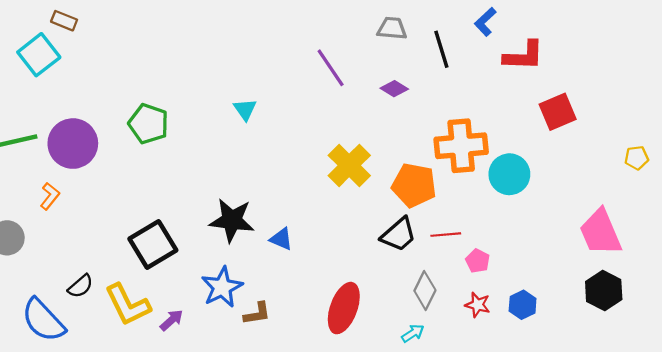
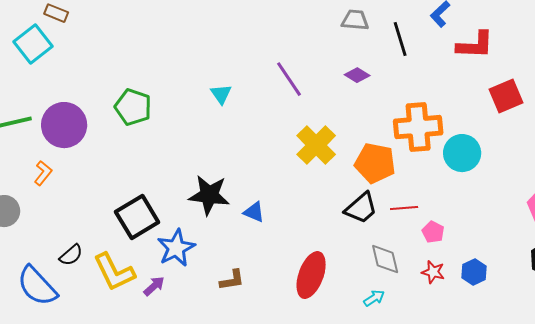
purple line: (331, 68) -> (289, 79), moved
blue star: (222, 287) -> (176, 248), moved
gray diamond: (425, 291) -> (385, 259), turned -40

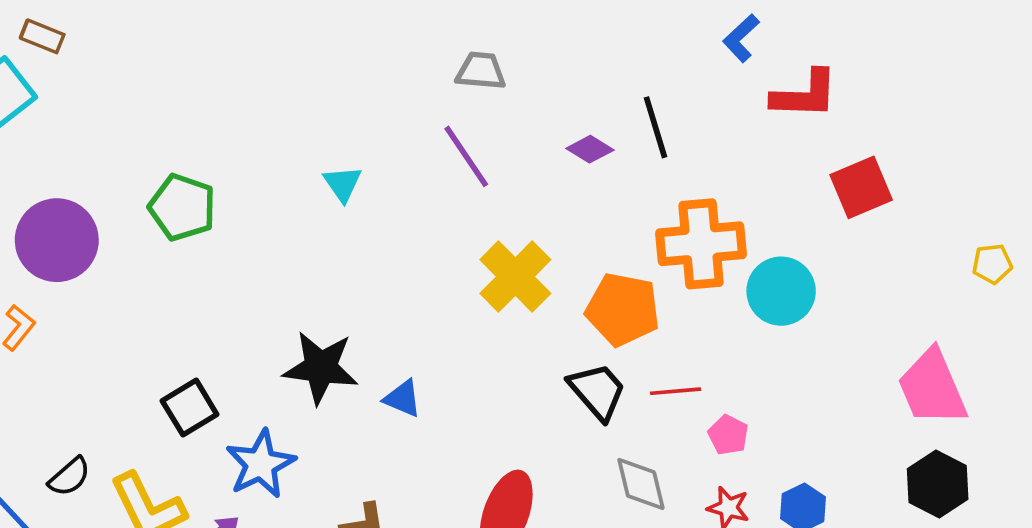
gray trapezoid: (355, 20) -> (481, 71), moved
black line: (400, 39) -> (655, 127), moved
black trapezoid: (361, 208) -> (597, 391), turned -90
black square: (137, 217) -> (190, 408), size x0.7

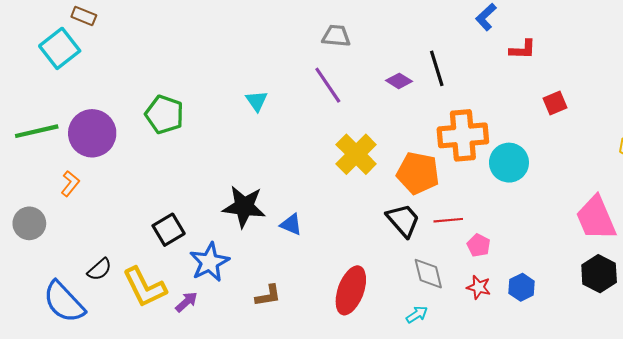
red L-shape: (805, 95) -> (523, 50), size x0.7
red square: (861, 187) -> (555, 103), size x0.7

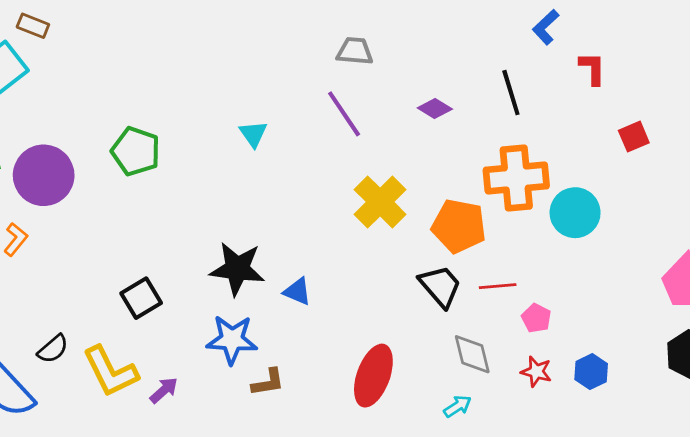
red L-shape: (523, 50) -> (592, 68), turned -92
black line: (437, 68) -> (511, 93), moved
blue star: (209, 262) -> (232, 340), moved, turned 30

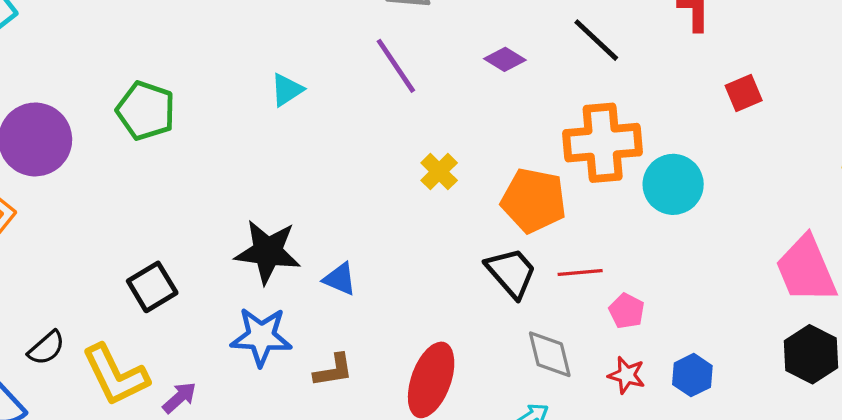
black line: (511, 93) -> (596, 40), turned -30
cyan triangle: (253, 134) -> (287, 90), turned 32
yellow cross: (380, 202) -> (439, 172), size x0.6
brown L-shape: (268, 382) -> (333, 370), moved

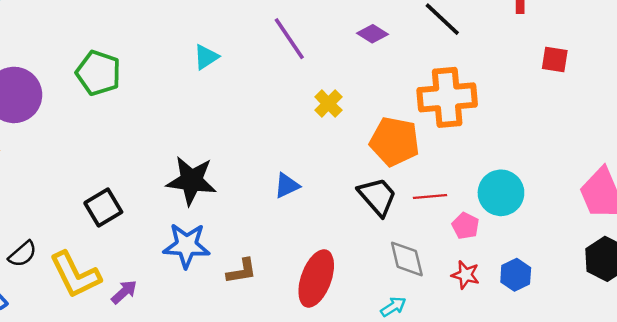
red square: (744, 93) -> (555, 59), turned 32
yellow cross: (439, 172) -> (328, 104), moved
cyan circle: (673, 184) -> (501, 193), moved
blue triangle: (340, 279) -> (287, 185), moved, turned -48

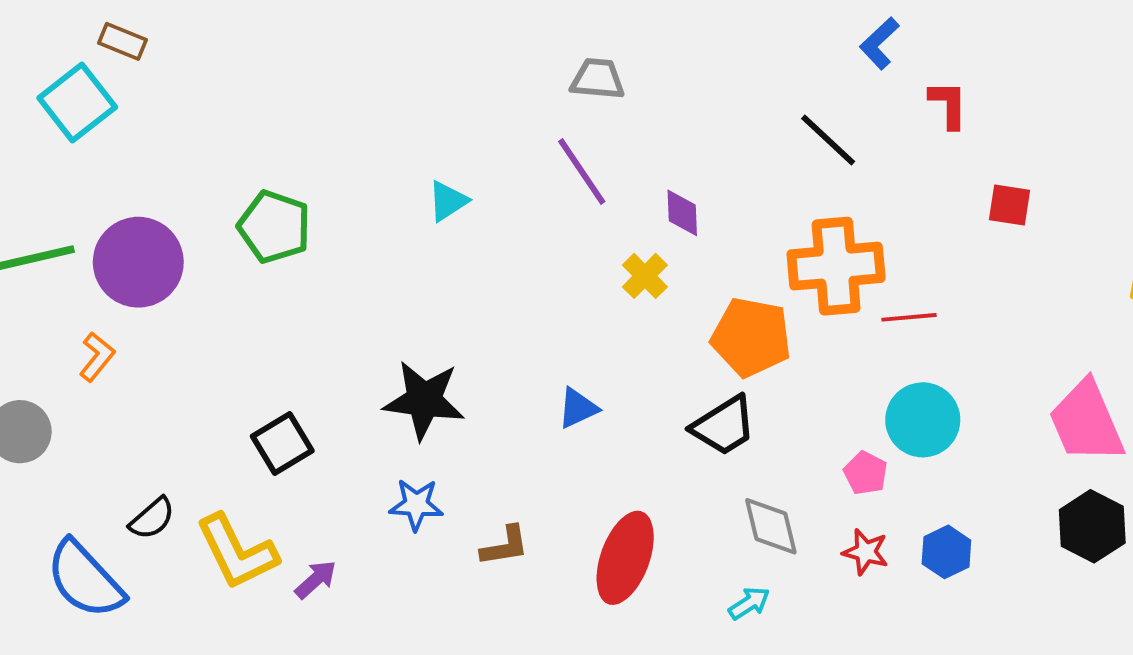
purple diamond: (373, 34) -> (682, 213), moved, turned 56
black trapezoid: (377, 196) -> (724, 426), turned 99
red line: (430, 196) -> (909, 317), moved
blue star: (187, 245) -> (416, 505), size x0.7

